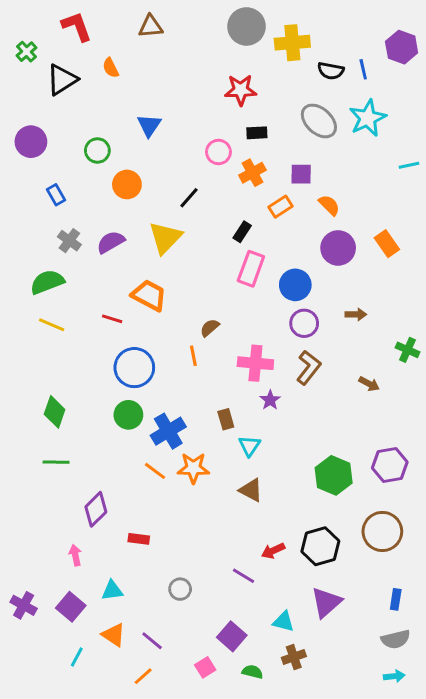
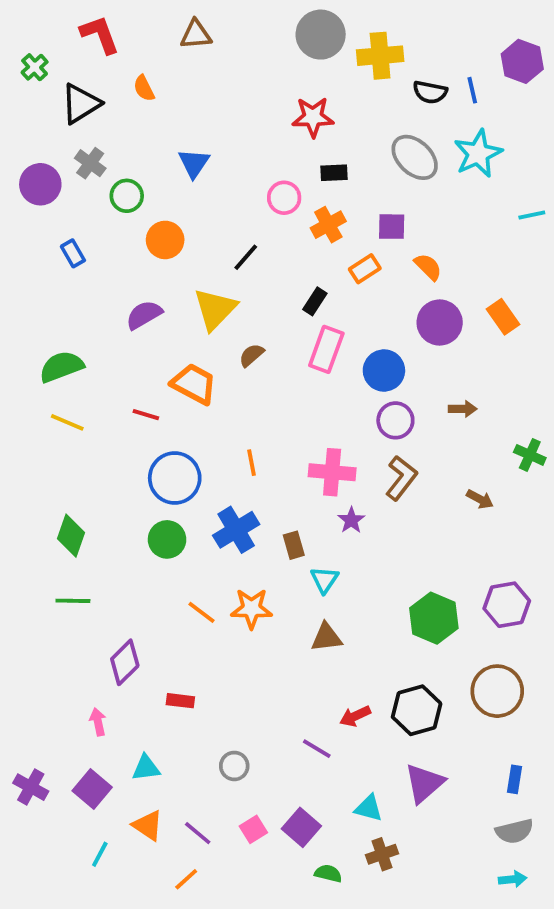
gray cross: (69, 241) -> (90, 163), moved
brown semicircle: (210, 328) -> (251, 355), moved
blue cross: (168, 431) -> (236, 530), moved
brown triangle: (251, 490) -> (326, 637), turned -35
pink square: (205, 667) -> (253, 829), moved

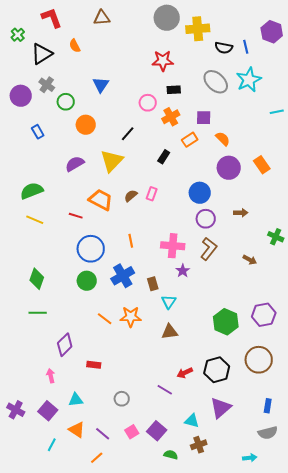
pink rectangle: (326, 349) -> (152, 194), moved, size x0.6
brown semicircle: (251, 355) -> (131, 196), moved
cyan arrow: (513, 879) -> (250, 458), moved

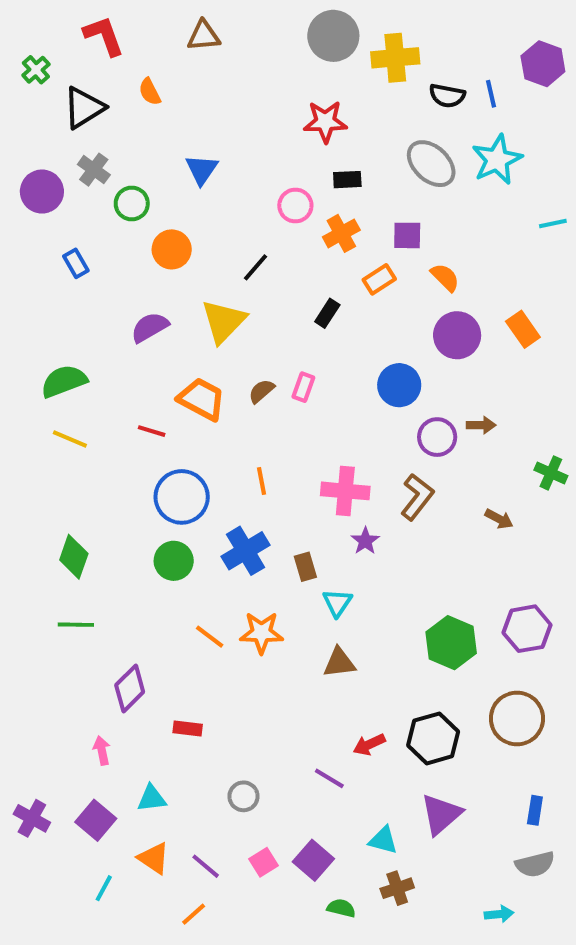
purple circle: (206, 219) -> (437, 437), moved

